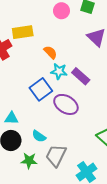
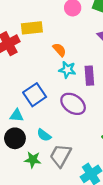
purple rectangle: (81, 76) -> (89, 76), turned 42
blue square: (41, 89) -> (35, 95), moved

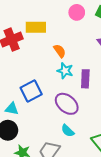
cyan semicircle: (44, 135) -> (68, 131), moved

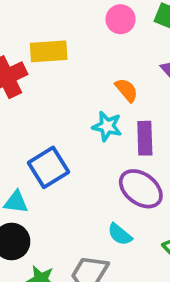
orange semicircle: (60, 51) -> (126, 90), moved
purple ellipse: (67, 104) -> (141, 189), moved

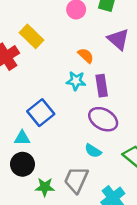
yellow rectangle: (49, 51) -> (31, 36), turned 55

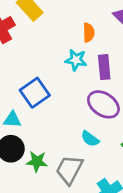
orange semicircle: (86, 56) -> (89, 33), turned 42
green star: (45, 187) -> (37, 162), moved

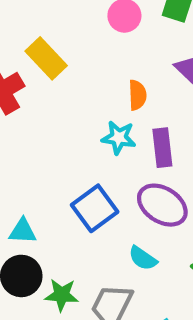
blue square: (35, 93) -> (95, 208), moved

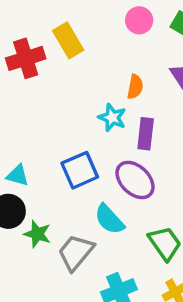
cyan semicircle: (143, 258) -> (109, 219), size x1.4

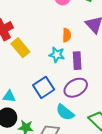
yellow rectangle: (68, 40) -> (20, 48), moved
purple ellipse: (135, 180) -> (76, 88), turned -65

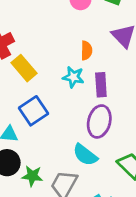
blue square: (44, 87) -> (33, 111), moved
purple ellipse: (76, 88) -> (99, 121), turned -45

